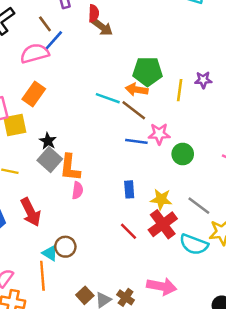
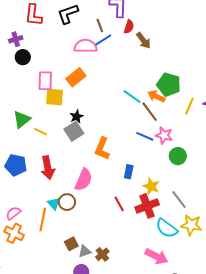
red semicircle: (94, 13) -> (129, 27), moved
orange L-shape: (70, 168) -> (102, 149), moved
pink semicircle: (78, 190) -> (84, 180), moved, size x1.6
pink arrow: (162, 286) -> (156, 256), moved

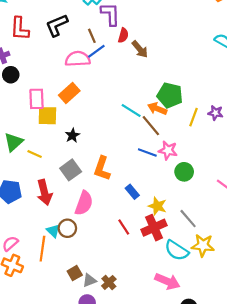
gray square: (74, 131) -> (71, 170), moved
blue rectangle: (129, 172) -> (132, 192), turned -48

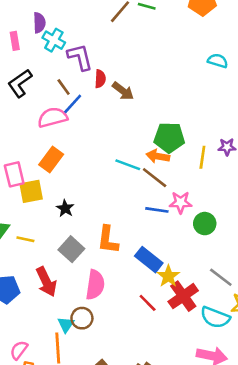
blue rectangle: (132, 192) -> (149, 260), size x1.5
yellow star: (157, 206) -> (168, 276), moved, turned 30
cyan triangle: (53, 231) -> (66, 325), turned 32

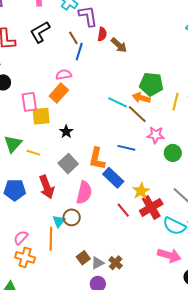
blue line: (73, 104) -> (79, 52), turned -30
pink semicircle: (53, 117) -> (64, 75), moved, size x0.7
blue line: (157, 210) -> (126, 148), moved
blue rectangle: (149, 260) -> (113, 178), moved

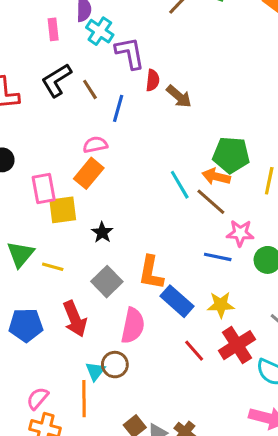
brown line: (73, 38) -> (90, 89), moved
cyan line: (117, 102) -> (180, 185), turned 36
blue line: (126, 148) -> (218, 257), moved
yellow star: (141, 191) -> (221, 305), moved, turned 30

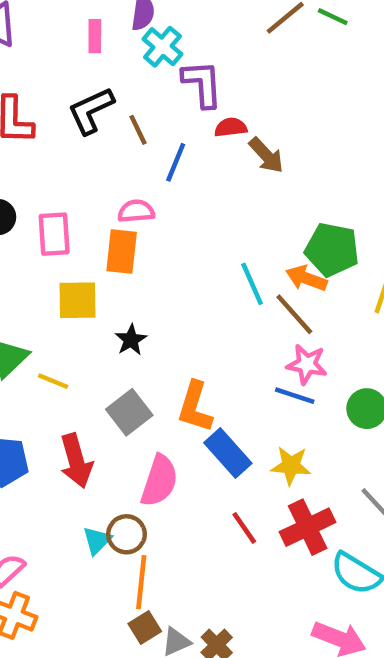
red semicircle: (153, 80) -> (231, 127), turned -110
orange rectangle: (89, 173) -> (122, 252), turned -40
pink rectangle: (44, 188) -> (54, 234), moved
pink star: (240, 233) -> (307, 364), moved
orange line: (84, 399) -> (141, 582), moved

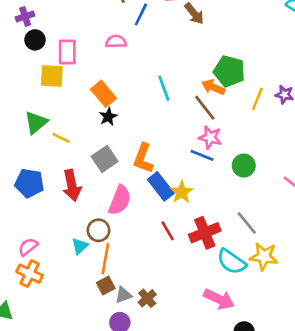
orange rectangle: (122, 252) -> (104, 94), moved, turned -50
cyan line: (252, 284) -> (164, 88), moved
yellow square: (78, 300) -> (52, 76), moved
yellow star: (291, 466) -> (182, 192), moved, turned 30
cyan triangle: (97, 540) -> (80, 246), moved

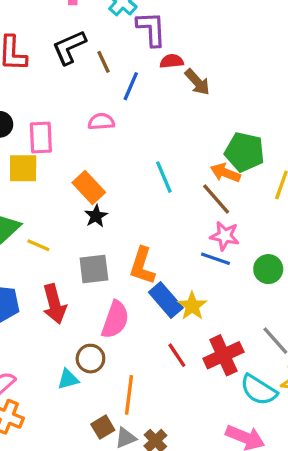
gray square: (105, 159) -> (94, 269), turned 30
cyan triangle: (80, 246) -> (68, 379), turned 30
orange line: (105, 259) -> (129, 395), moved

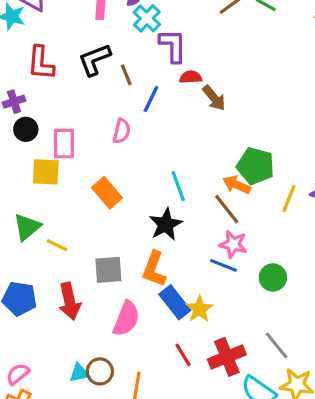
pink semicircle: (101, 122) -> (122, 131), turned 105
black star: (96, 216) -> (166, 224), moved, size x1.5
brown circle: (90, 359) -> (100, 371), moved

